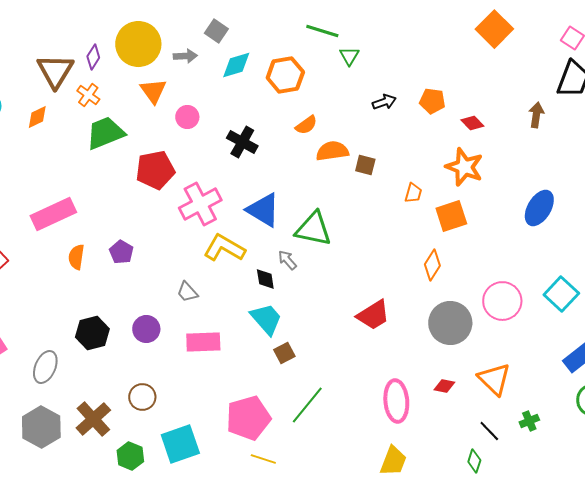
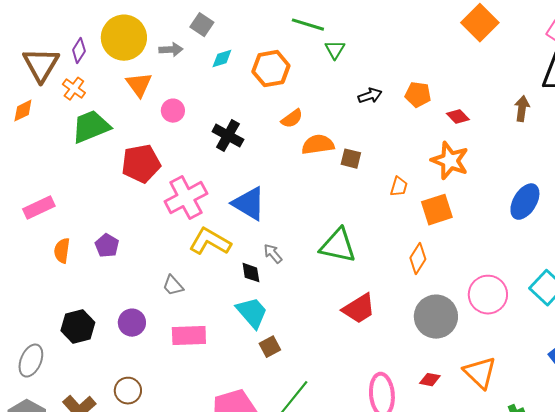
cyan diamond: (236, 65) -> (222, 59), size x0.7
pink rectangle: (53, 214) -> (39, 208), size x0.7
green triangle: (313, 229) -> (338, 246), moved

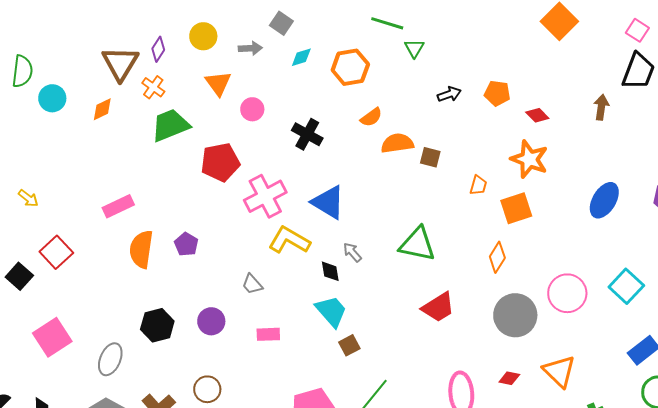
yellow circle: (124, 38) -> (203, 36), size x0.6
orange semicircle: (62, 251) -> (141, 249), size x1.5
pink rectangle: (189, 336) -> (268, 334), size x0.7

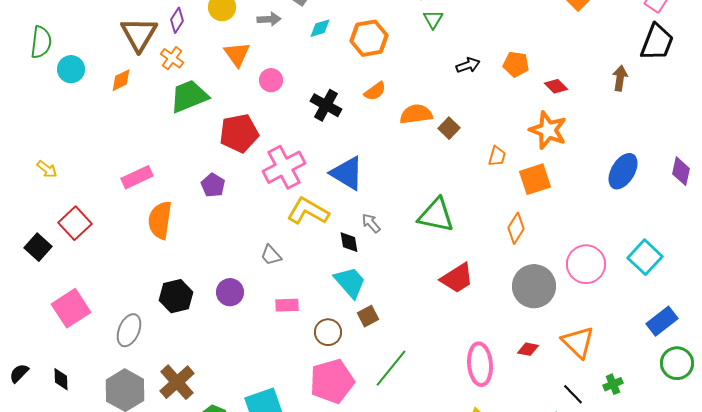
orange semicircle: (371, 117) -> (375, 91), moved
brown square: (430, 157) -> (449, 128), turned 30
purple pentagon: (186, 244) -> (213, 185), moved
brown circle: (207, 389) -> (328, 332), moved

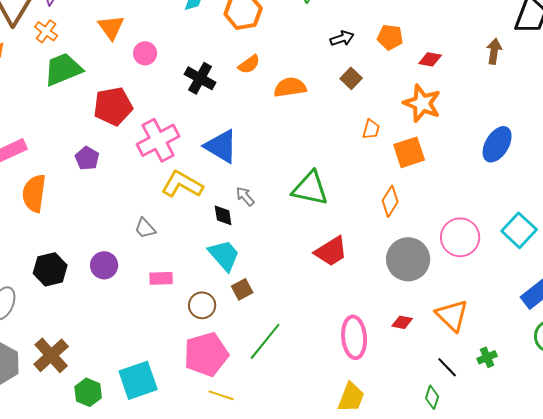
red diamond: (556, 86) -> (430, 59), turned -35
brown square: (449, 128) -> (351, 78), moved

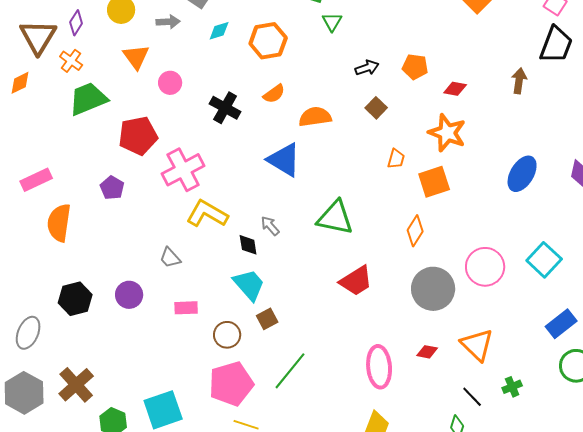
blue triangle: (221, 146) -> (284, 160), moved

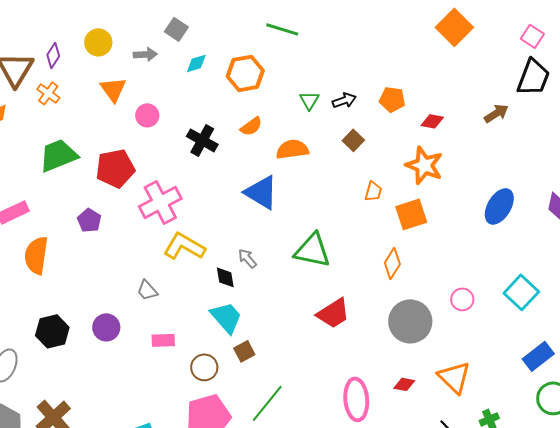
green triangle: (332, 22) -> (309, 100), moved
brown arrow: (519, 81) -> (496, 113), turned 50
green trapezoid: (88, 99) -> (58, 155), moved
pink circle: (485, 267) -> (462, 299), size x0.6

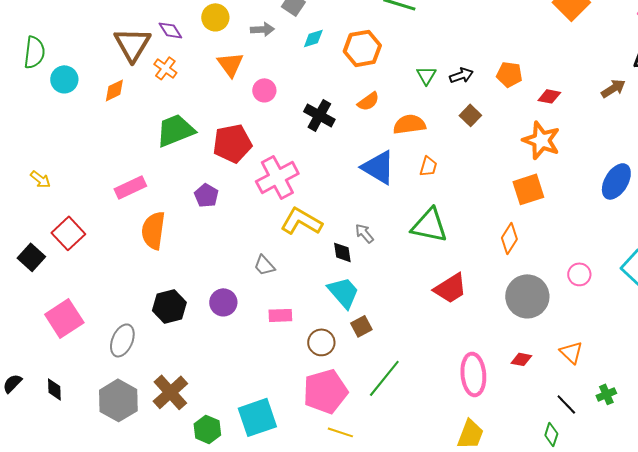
purple diamond: (53, 55) -> (170, 30), turned -65
orange trapezoid: (373, 191) -> (428, 166), moved
orange triangle: (454, 377) -> (571, 352), size x0.7

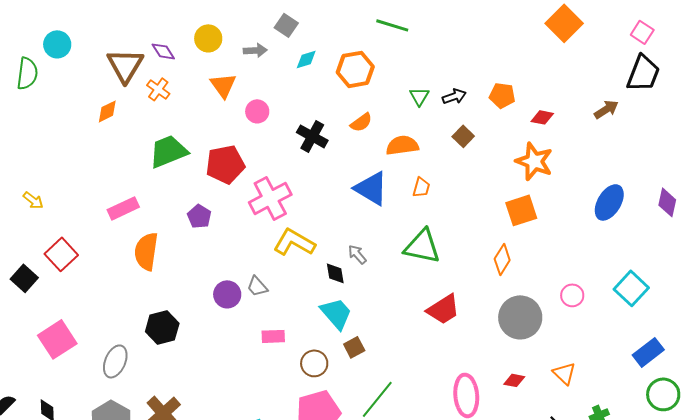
cyan circle: (64, 79) -> (57, 44), moved
purple circle: (223, 302) -> (227, 294), moved

